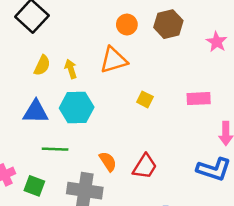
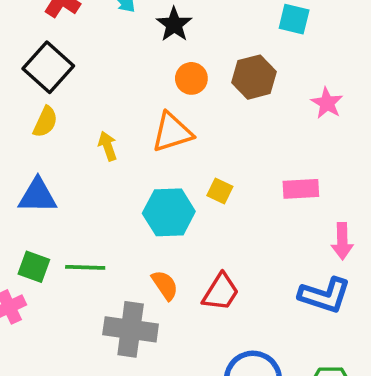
yellow semicircle: (42, 65) -> (45, 122), moved
cyan hexagon: (77, 108) -> (169, 212), moved
blue triangle: (36, 112) -> (38, 196), moved
green square: (34, 186) -> (34, 267), moved

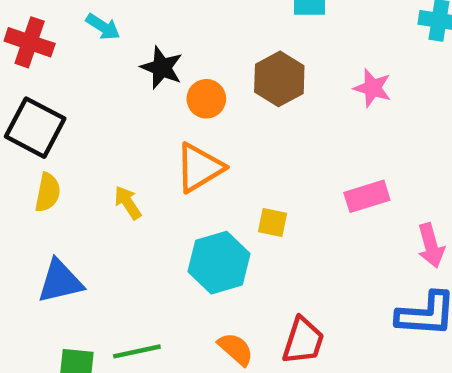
black star: (174, 24) -> (162, 68), moved

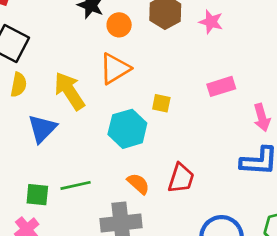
pink star: (373, 88) -> (211, 22), moved
yellow arrow: (128, 203) -> (69, 91), size x1.8
blue triangle: (60, 281) -> (42, 129), moved, turned -32

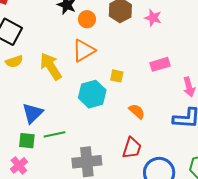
yellow semicircle: (19, 85) -> (14, 61), turned 60
blue triangle: (42, 129) -> (33, 113), moved
red trapezoid: (181, 178) -> (132, 148), moved
orange semicircle: (138, 184) -> (137, 111), moved

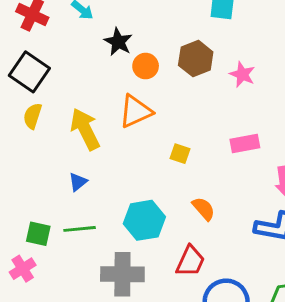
yellow semicircle: (14, 61) -> (33, 116), turned 120
cyan hexagon: (92, 94) -> (144, 220), moved
blue triangle: (33, 113) -> (78, 182), moved, size x0.6

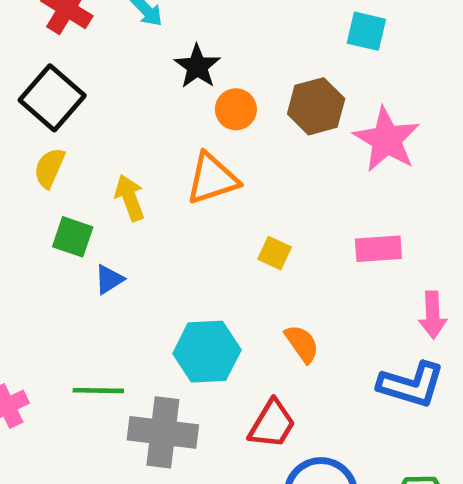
pink star: (242, 74) -> (387, 140), size x1.6
yellow arrow: (85, 129) -> (130, 198), size x0.7
green line: (80, 229) -> (98, 391), moved
green square: (38, 234) -> (73, 237), moved

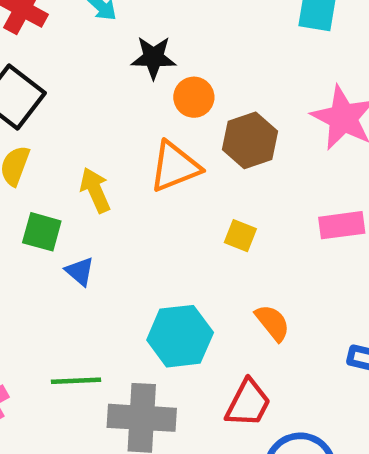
black star: (197, 66) -> (153, 58), turned -30
brown hexagon: (316, 106) -> (250, 140), moved
blue triangle: (109, 279) -> (80, 271), turned -44

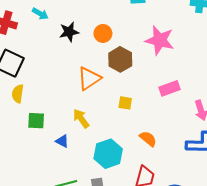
orange circle: (194, 97) -> (103, 33), moved
yellow arrow: (95, 190) -> (81, 119), moved
blue triangle: (80, 271) -> (62, 141), moved

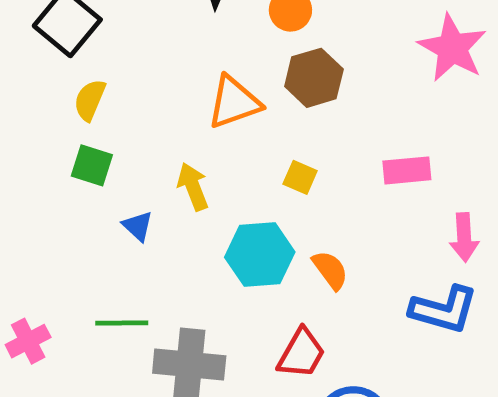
pink star: (160, 40) -> (452, 48), moved
yellow semicircle: (18, 94) -> (90, 100), moved
cyan hexagon: (108, 154) -> (260, 255), moved

